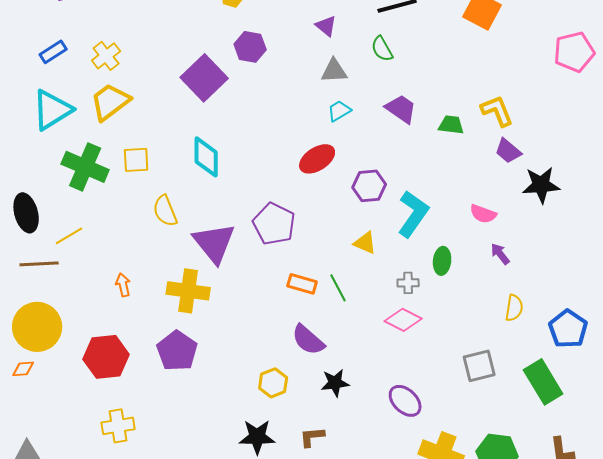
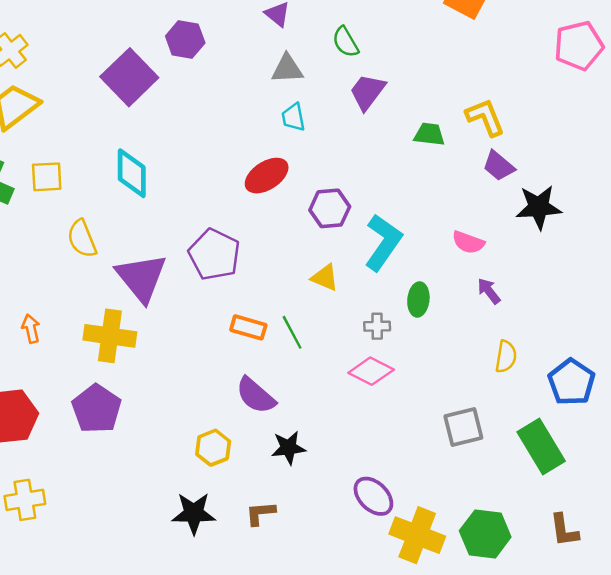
purple trapezoid: (401, 109) -> (367, 92), moved, turned -88
cyan trapezoid: (339, 111) -> (293, 117), turned -70
purple ellipse: (405, 401) -> (373, 496), moved

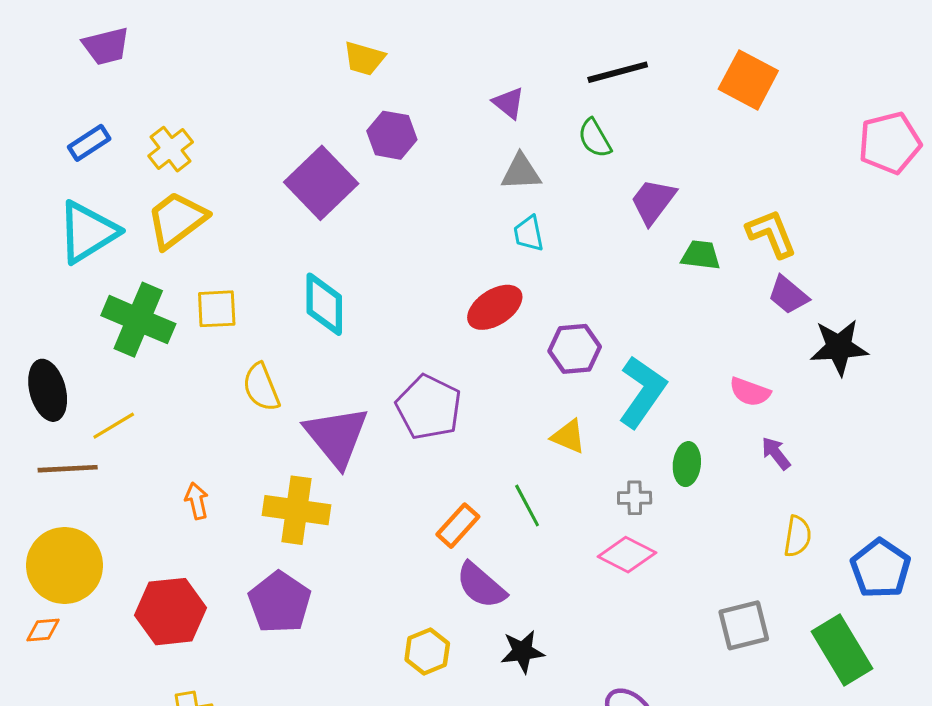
purple trapezoid: (367, 92) -> (653, 201), moved
orange rectangle: (248, 327) -> (458, 526), moved, turned -64

